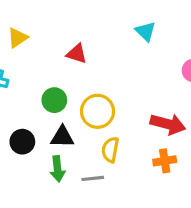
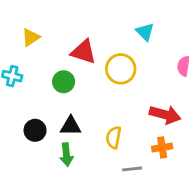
red triangle: (77, 54) -> (84, 52), size x1.4
green circle: (54, 100) -> (64, 82), moved
yellow circle: (97, 111) -> (121, 69), moved
gray line: (93, 178) -> (132, 169), moved

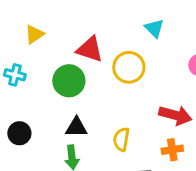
green circle: (64, 82) -> (69, 81), size x1.4
black circle: (35, 130) -> (19, 133), moved

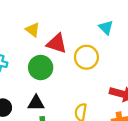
yellow triangle: (34, 34) -> (33, 30), moved, turned -49
black triangle: (76, 127) -> (36, 103), moved

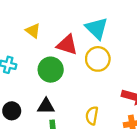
cyan triangle: (106, 27) -> (97, 28), moved, size x1.5
yellow triangle: (33, 30) -> (33, 31), moved

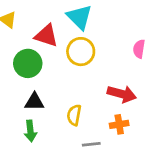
black triangle: (46, 106) -> (34, 102), moved

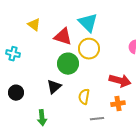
green circle: (28, 63) -> (68, 64), moved
black triangle: (34, 102) -> (54, 87), turned -42
green arrow: (30, 131) -> (42, 118), moved

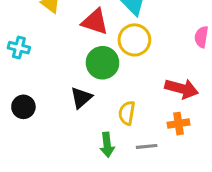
green arrow: (42, 118) -> (107, 145), moved

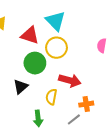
red arrow: (182, 89) -> (70, 80), moved
gray line: (147, 146) -> (74, 119), moved, turned -32

